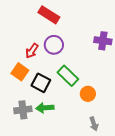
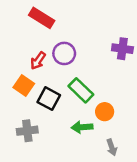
red rectangle: (49, 15) -> (42, 18), moved
green arrow: (45, 108) -> (82, 127), moved

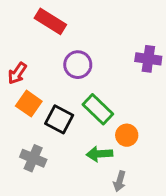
red arrow: (38, 61) -> (17, 73), moved
gray cross: (27, 131) -> (33, 158), turned 30
gray arrow: (112, 147) -> (120, 181), moved, turned 35

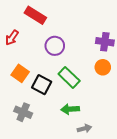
red arrow: (17, 73) -> (12, 38), moved
orange circle: (127, 135) -> (103, 67), moved
gray arrow: (120, 181) -> (84, 129), turned -120

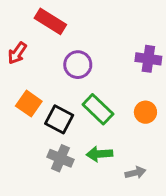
orange circle: (103, 67) -> (145, 112), moved
gray cross: (23, 112) -> (60, 158), moved
gray arrow: (84, 129) -> (135, 173), moved

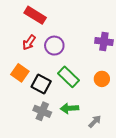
red arrow: (17, 53) -> (29, 43), moved
gray arrow: (135, 173) -> (95, 121), turned -32

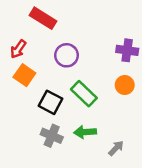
red arrow: (29, 43) -> (18, 49), moved
orange square: (20, 73) -> (24, 75), moved
orange circle: (102, 79) -> (125, 85), moved

